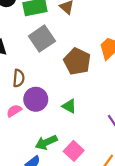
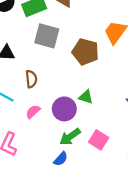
gray square: (42, 39) -> (47, 36), turned -30
purple circle: (36, 99) -> (64, 109), moved

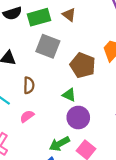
green triangle: (86, 97) -> (69, 95), moved
purple circle: (64, 109) -> (78, 118), moved

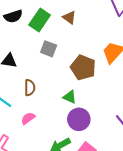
green rectangle: (39, 17) -> (40, 20), turned -40
gray square: (48, 46) -> (49, 49), size x0.7

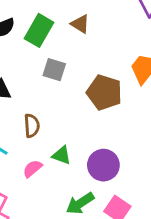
green triangle: (70, 97) -> (61, 155), moved

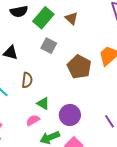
pink semicircle: (32, 169) -> (33, 120), moved

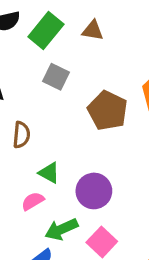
brown triangle: (72, 18) -> (93, 31), turned -32

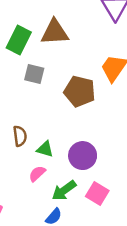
brown triangle: (93, 31) -> (55, 32), size x1.6
brown semicircle: (21, 135) -> (20, 136), moved

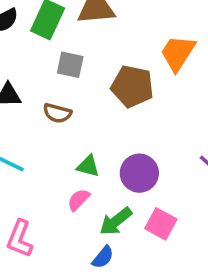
brown semicircle: (20, 136) -> (57, 113), moved, turned 114

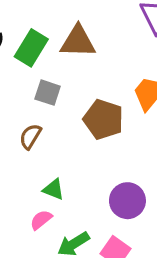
brown semicircle: (57, 113) -> (30, 136), turned 100
purple circle: (139, 173) -> (127, 201), moved

